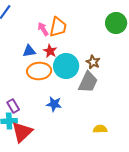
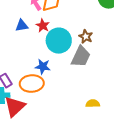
orange ellipse: (39, 71) -> (32, 84), moved
blue star: (54, 104) -> (43, 67), moved

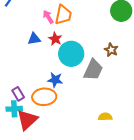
brown star: (86, 37) -> (111, 50), moved

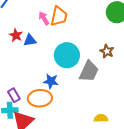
red star: (55, 39) -> (16, 35), moved

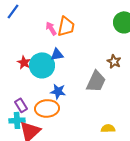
red star: (16, 35) -> (24, 62), moved
blue triangle: (30, 40) -> (57, 54), moved
cyan circle: (67, 55) -> (42, 65), moved

